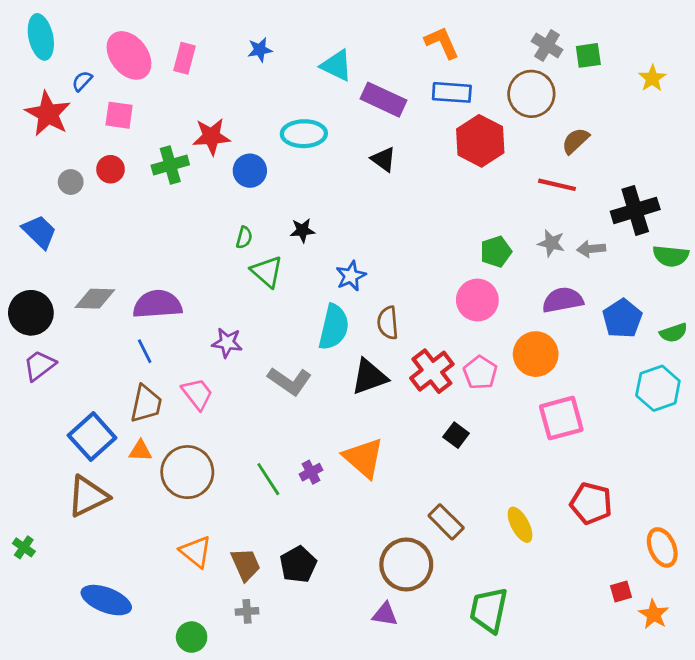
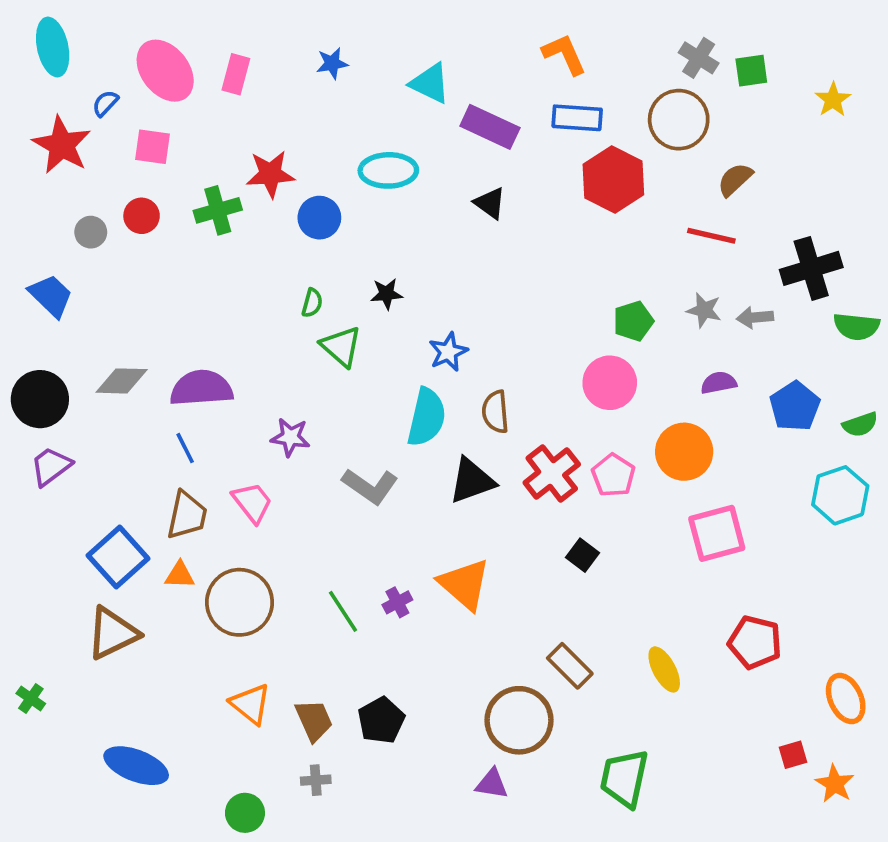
purple semicircle: (563, 300) -> (719, 383), size x0.7

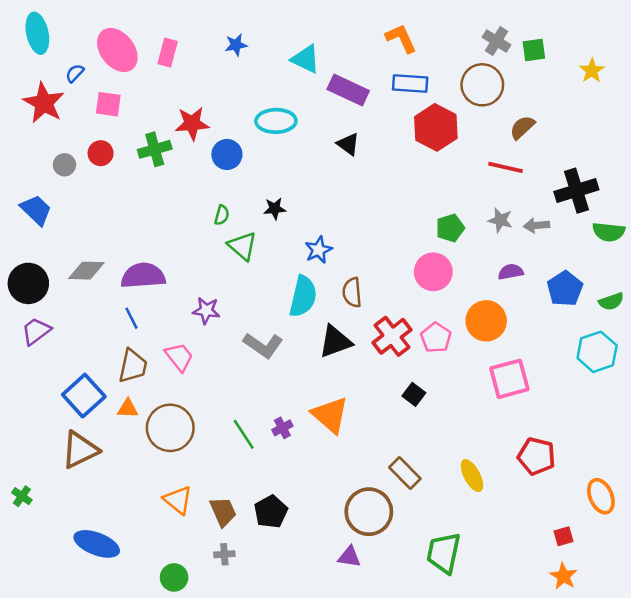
orange star: (835, 784) -> (564, 576), moved

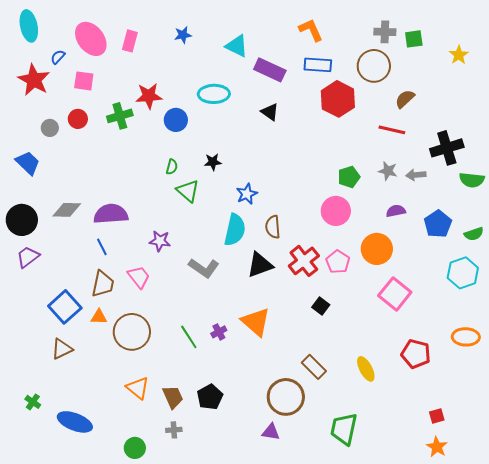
gray cross: (496, 41) -> (385, 32), turned -30
pink square: (509, 379) -> (395, 294), turned -36
brown triangle: (80, 450) -> (62, 349), size x0.7
green cross: (22, 496) -> (33, 402), moved
orange ellipse: (601, 496) -> (466, 337), moved, turned -64

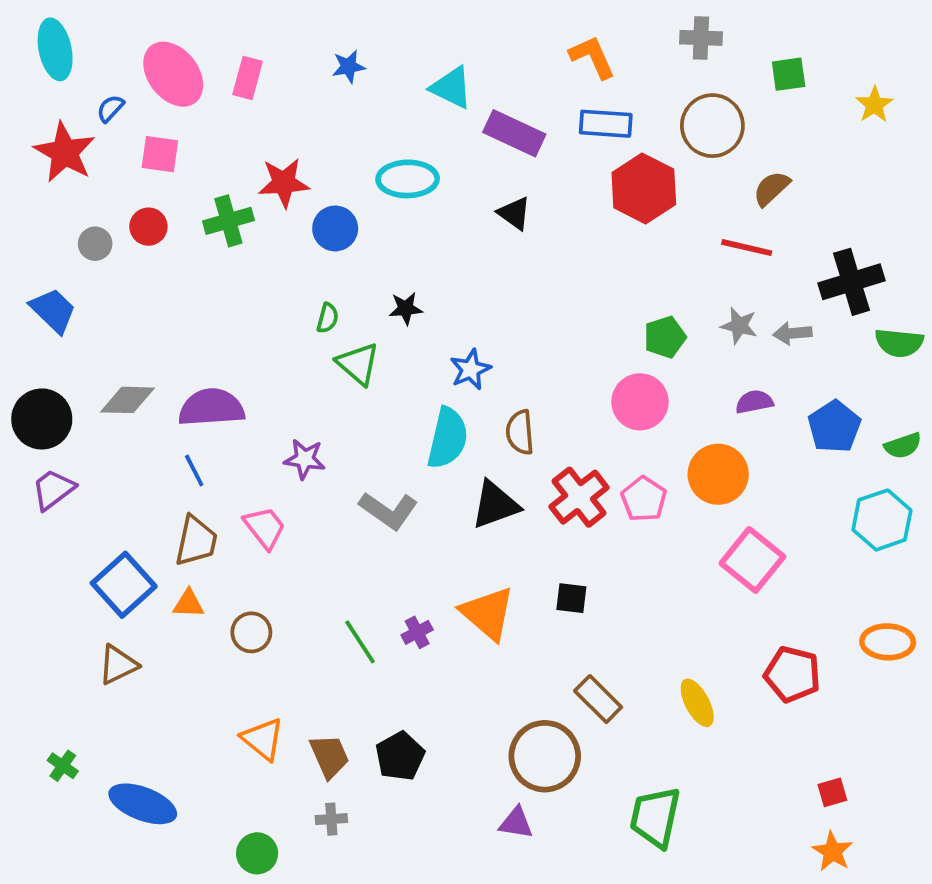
gray cross: (385, 32) -> (701, 38), moved
black square: (321, 306) -> (571, 598), moved, turned -30
brown circle: (132, 332) -> (251, 632), size x0.6

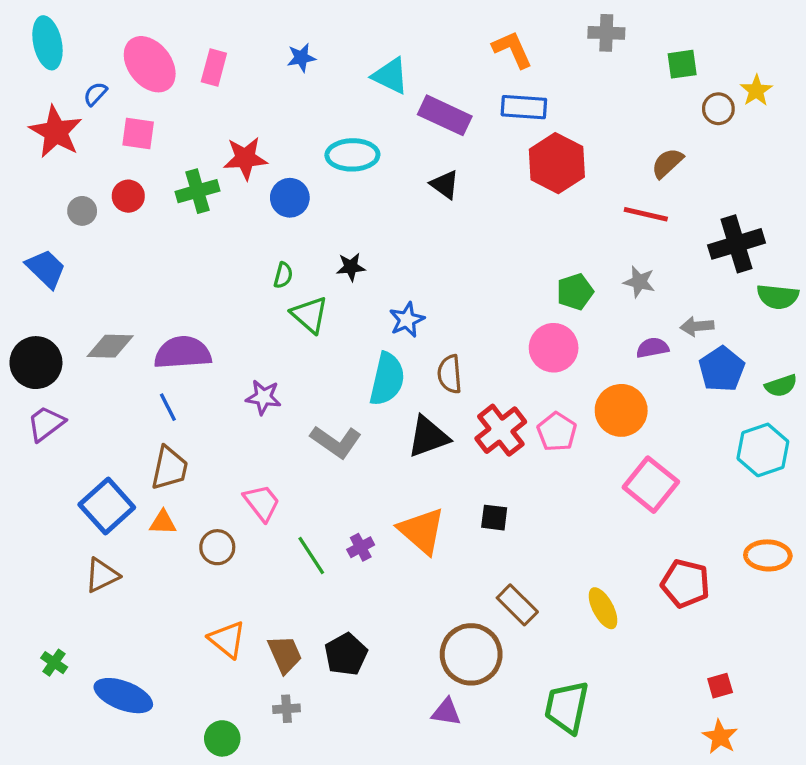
brown circle: (712, 126) -> (718, 109), moved, size x0.6
gray arrow: (792, 333) -> (697, 326), moved
pink trapezoid: (265, 528) -> (262, 503), moved

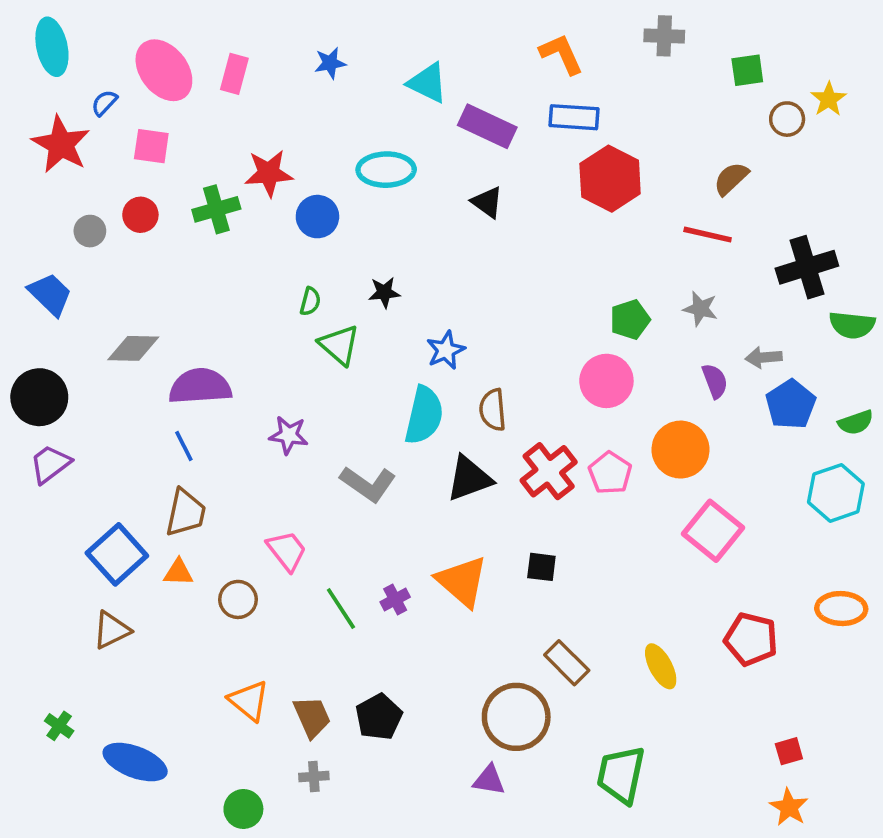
gray diamond: (110, 346) -> (133, 348), moved
purple semicircle: (652, 348) -> (715, 381), turned 80

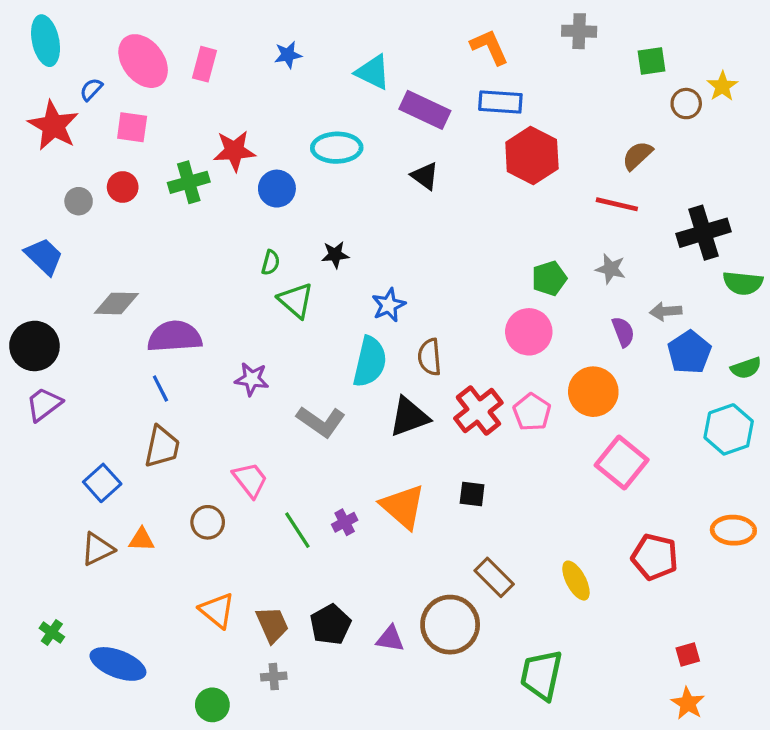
blue square: (117, 554) -> (102, 483), size x0.7
orange triangle: (178, 572) -> (142, 540), moved
purple triangle: (489, 780) -> (390, 639), moved

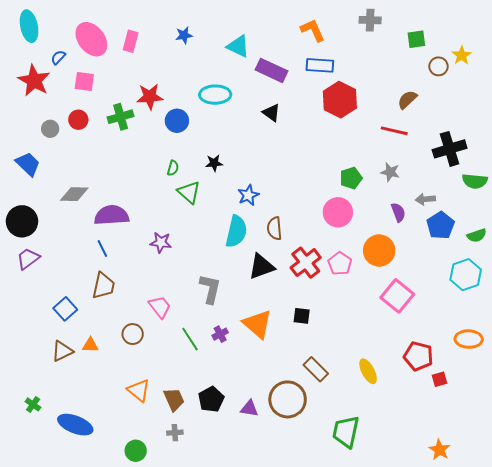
gray L-shape: (321, 422) -> (210, 289), moved, turned -112
red square: (688, 655) -> (440, 379), moved

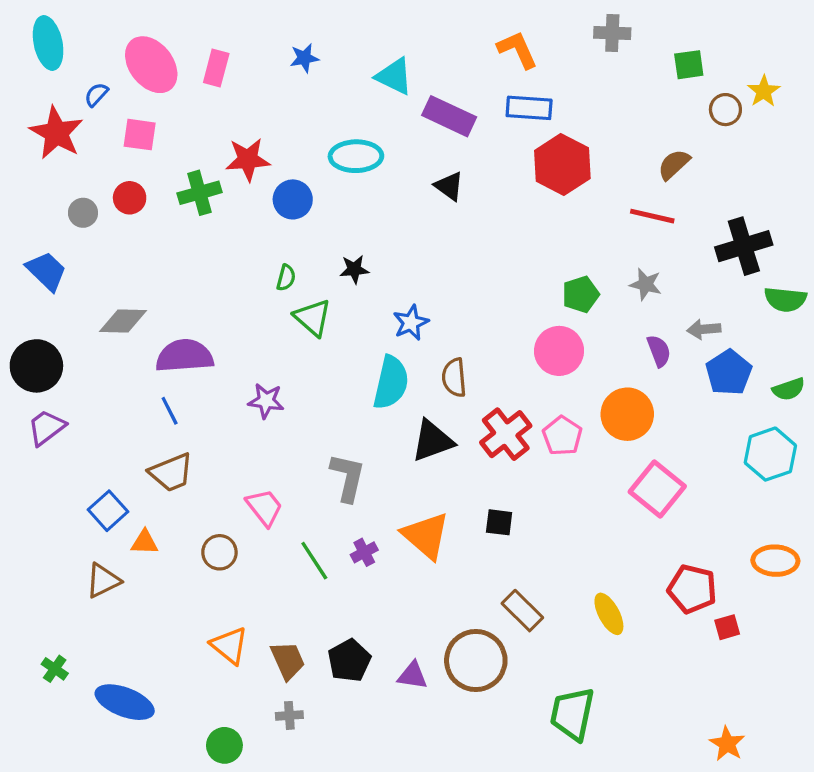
brown trapezoid: (103, 286) -> (171, 472), turned 56
orange triangle: (90, 345) -> (145, 542), moved

